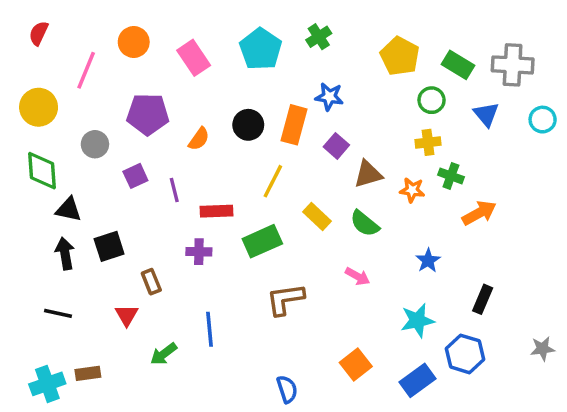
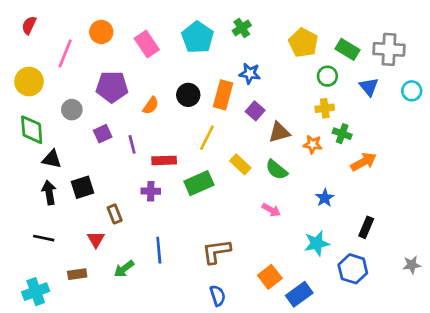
brown L-shape: (285, 299) -> (216, 251), moved
brown rectangle: (88, 373) -> (77, 274), moved
blue rectangle: (417, 380) -> (299, 294), moved

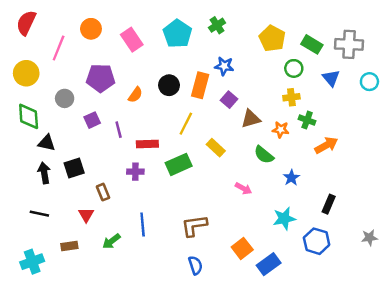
red semicircle: (29, 25) -> (26, 23), size x1.5
green semicircle: (277, 170) -> (264, 155), moved

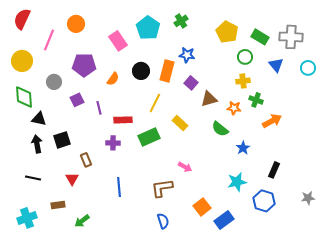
pink rectangle: (132, 40) -> (118, 41), moved
pink arrow: (243, 188) -> (185, 167), moved
green arrow: (111, 241) -> (82, 221), moved

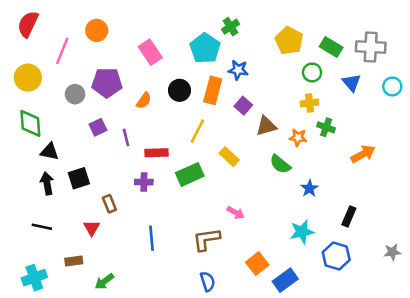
cyan pentagon: (148, 28) -> (205, 48), moved
gray circle: (54, 82) -> (75, 94), moved
orange arrow: (272, 121) -> (363, 154), moved

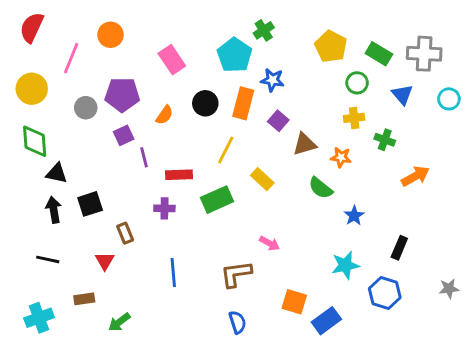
purple square: (98, 127) -> (124, 135), moved
green cross: (326, 127) -> (385, 140), moved
orange square: (257, 264) -> (294, 302), turned -35

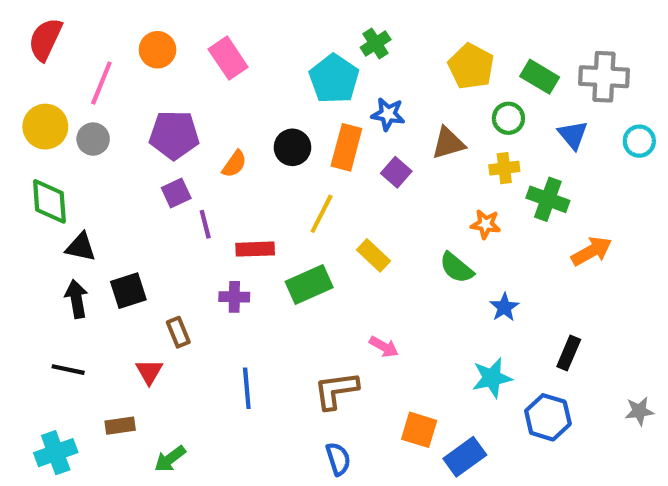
pink rectangle: (172, 60) -> (228, 58), moved
gray circle: (86, 108) -> (93, 139), moved
green cross: (385, 140) -> (548, 199), size x1.4
brown triangle: (305, 144) -> (448, 143), moved

